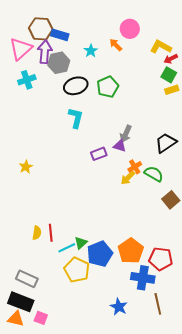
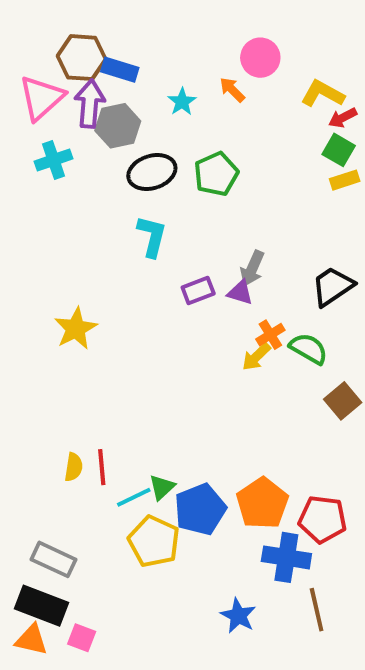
purple rectangle: (99, 154) -> (198, 290), moved
yellow star: (26, 167) -> (76, 329), moved, size x1.5

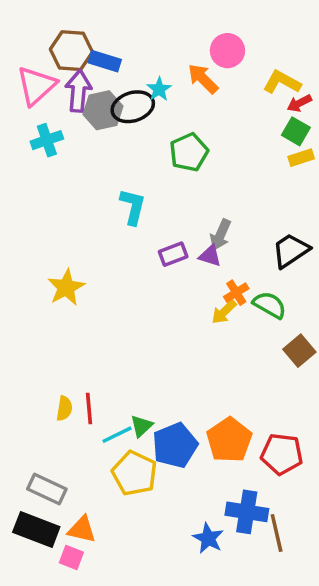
orange arrow: (232, 90) -> (203, 79), size x1.4
black ellipse: (152, 172) -> (133, 107), moved
blue cross: (286, 557) -> (247, 512), moved
orange triangle: (31, 640) -> (82, 529), moved

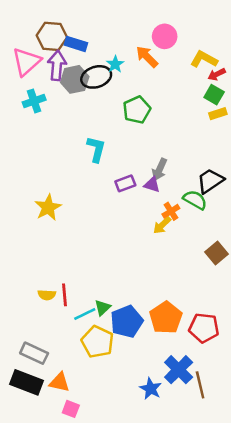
green semicircle: (270, 305) -> (195, 200), moved
yellow semicircle: (64, 408) -> (47, 295), turned 84
blue cross: (247, 512) -> (179, 370), turned 36
pink square: (71, 558) -> (71, 409), moved

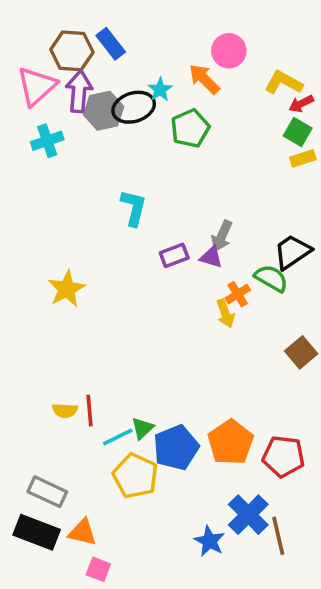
blue rectangle: (76, 44) -> (111, 44), moved, turned 35
green pentagon: (137, 110) -> (190, 128), moved
yellow arrow: (162, 225) -> (225, 314), turned -66

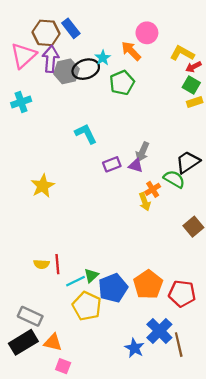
cyan cross: (47, 141) -> (21, 102), moved
cyan L-shape: (134, 208) -> (86, 134), turned -40
black rectangle: (37, 532) -> (23, 342), turned -52

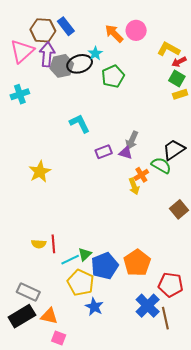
orange arrow: (131, 51) -> (114, 33), moved
red pentagon: (182, 294) -> (171, 285), moved
blue star: (134, 348) -> (94, 307), moved

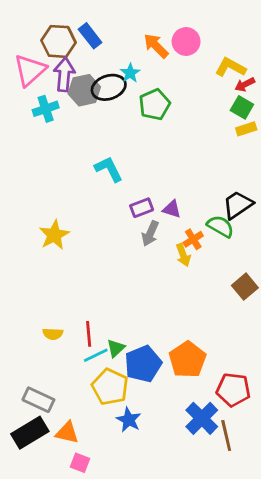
cyan cross: (20, 94) -> (46, 109), moved
gray arrow: (132, 140) -> (150, 233), moved
red line: (53, 244) -> (89, 334), moved

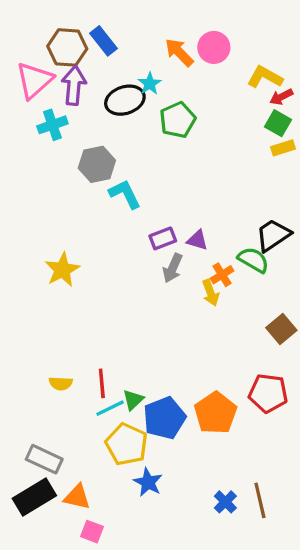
gray hexagon: (84, 90) -> (97, 164), moved
red pentagon: (233, 390) -> (268, 393), moved
blue cross: (202, 418) -> (225, 502), moved, size x0.6

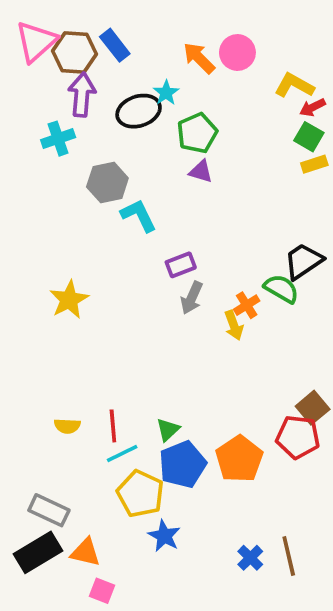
pink triangle: (34, 80) -> (36, 42), moved
purple triangle: (197, 240) -> (201, 172), moved
brown square: (281, 329) -> (313, 408), moved
green triangle: (133, 400) -> (168, 430), moved

